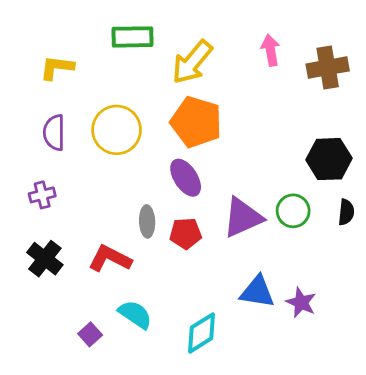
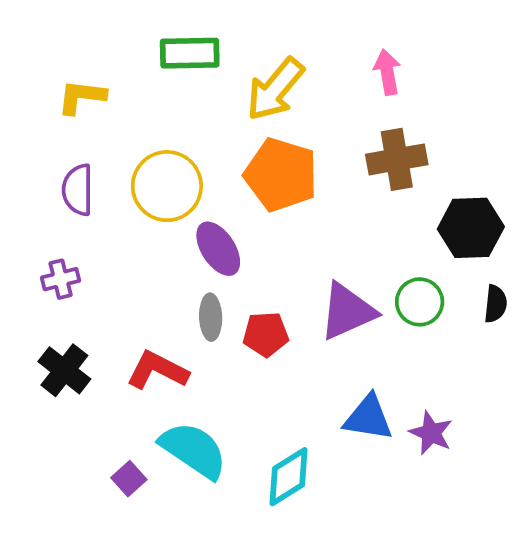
brown cross: (328, 67) -> (397, 159), moved
purple ellipse: (186, 178) -> (218, 249), moved
cyan semicircle: (135, 314) -> (194, 450), size x1.4

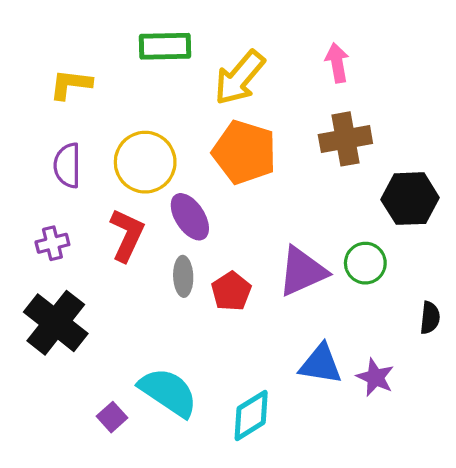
black semicircle: (496, 304) -> (430, 318), moved
red pentagon: (266, 334) -> (231, 291), turned -30
black cross: (64, 370) -> (56, 323), size x1.4
red L-shape: (157, 370) -> (127, 235), moved, turned 88

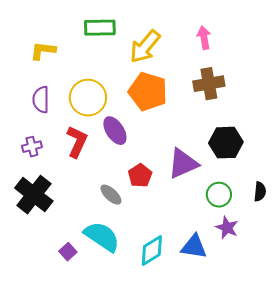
black hexagon: (410, 199) -> (226, 143), moved
green circle: (365, 263) -> (219, 195), moved
gray ellipse: (183, 276) -> (111, 195), moved, turned -45
blue triangle: (321, 364) -> (194, 247), moved

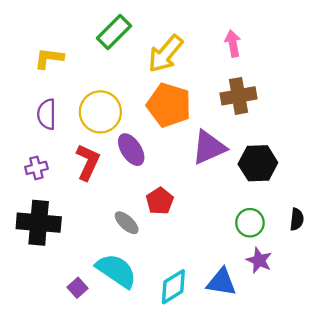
green rectangle: (100, 28) -> (114, 32), turned -44
purple triangle: (183, 164) -> (209, 147), moved
black cross: (34, 195) -> (39, 223), turned -33

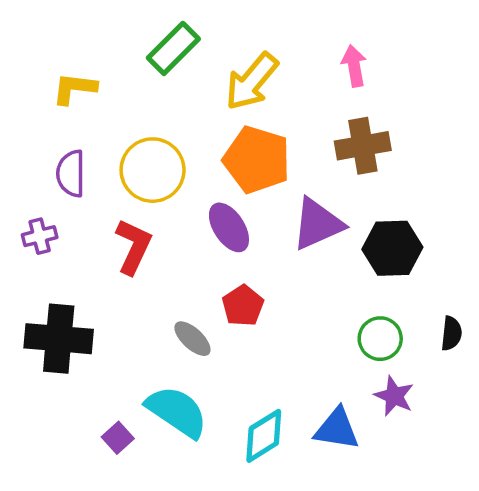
purple ellipse: (131, 150) -> (229, 227), moved
purple cross: (36, 168) -> (40, 236), moved

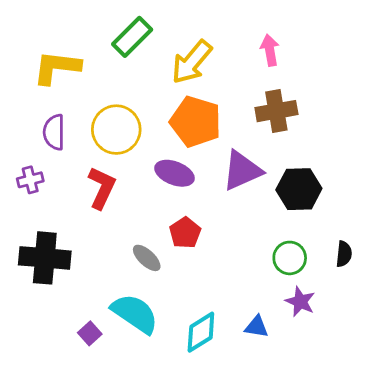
yellow L-shape: (74, 88) -> (57, 67), size x1.4
purple ellipse: (229, 227) -> (174, 173), turned -36
blue triangle: (337, 429) -> (257, 327), size x0.7

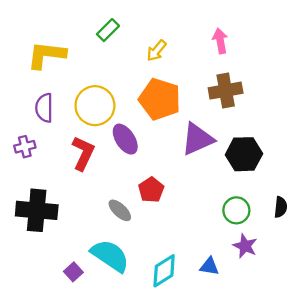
green rectangle: (132, 37) -> (108, 30), size x0.7
yellow arrow: (192, 62) -> (157, 51), size x0.6
purple ellipse: (174, 173) -> (125, 139), moved, turned 36

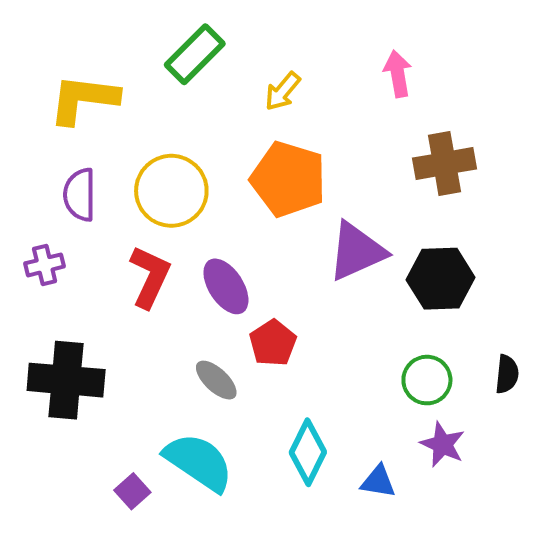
green rectangle: (108, 30) -> (195, 54), size x1.4
brown cross: (226, 91) -> (444, 163), moved
purple ellipse: (125, 139) -> (226, 286), moved
cyan diamond: (164, 271) -> (308, 452), moved, turned -32

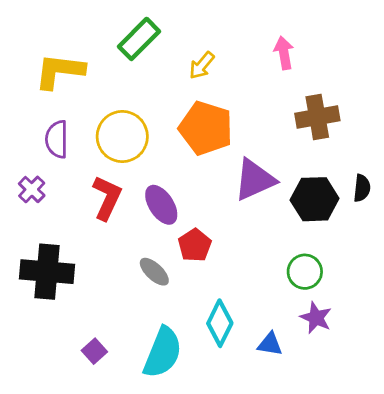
purple cross: (45, 265) -> (32, 189), turned -32
black semicircle: (507, 374) -> (362, 188), moved
cyan semicircle: (199, 462) -> (163, 352), moved, turned 78

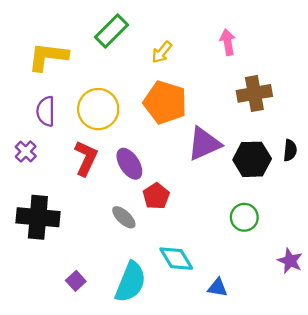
purple star: (316, 318) -> (290, 261), moved
cyan diamond: (220, 323) -> (176, 259), turned -57
blue triangle: (270, 344) -> (218, 288), moved

